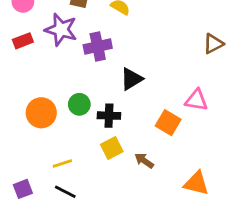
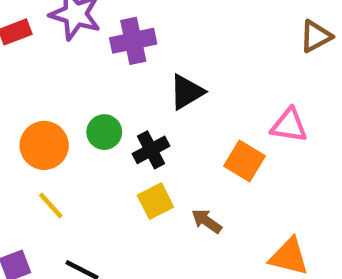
black cross: (109, 116) -> (151, 150), turned -30
yellow line: (62, 164) -> (51, 206), moved, turned 66

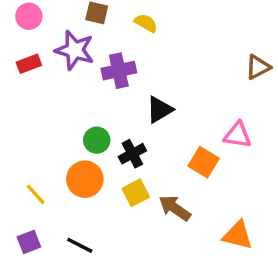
orange circle: (44, 145) -> (85, 179), moved
yellow line: (51, 206) -> (36, 194), moved
brown arrow: (207, 221) -> (175, 208), size x1.4

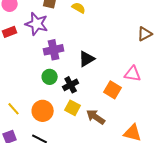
purple cross: (119, 71) -> (54, 50), moved
orange circle: (85, 179) -> (43, 111), moved
yellow square: (136, 193) -> (73, 108), turned -35

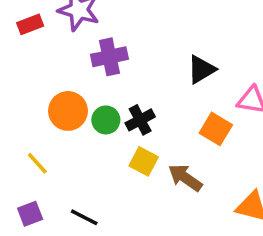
black triangle: (87, 59) -> (201, 69), moved
green circle: (50, 77) -> (106, 120), moved
orange circle: (43, 111) -> (68, 111), moved

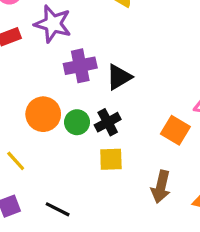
black triangle: (201, 69) -> (119, 77), moved
yellow square: (144, 161) -> (111, 159), turned -30
brown arrow: (185, 178) -> (161, 187), moved, turned -112

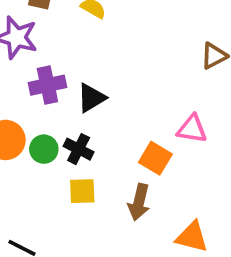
black cross: (108, 122) -> (79, 149), turned -35
brown arrow: (161, 187) -> (139, 202), moved

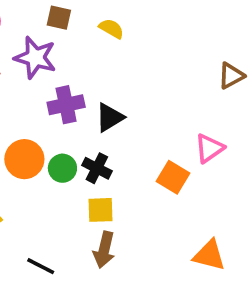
pink triangle: (192, 129) -> (209, 148), turned -44
brown arrow: (139, 202) -> (104, 250), moved

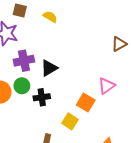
green circle: (62, 168) -> (22, 86), moved
black cross: (97, 168) -> (42, 97), turned -35
yellow square: (101, 210) -> (70, 121), moved, turned 35

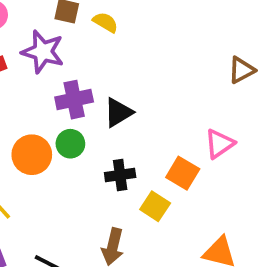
yellow semicircle: (50, 17) -> (105, 22), moved
black cross: (42, 97) -> (120, 175), moved

